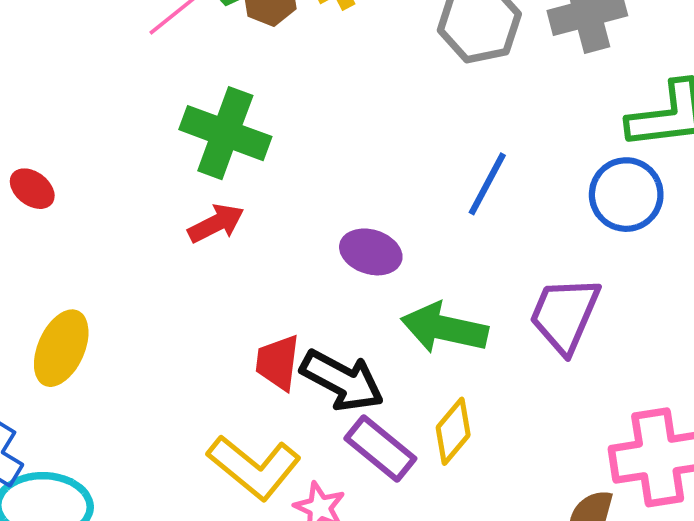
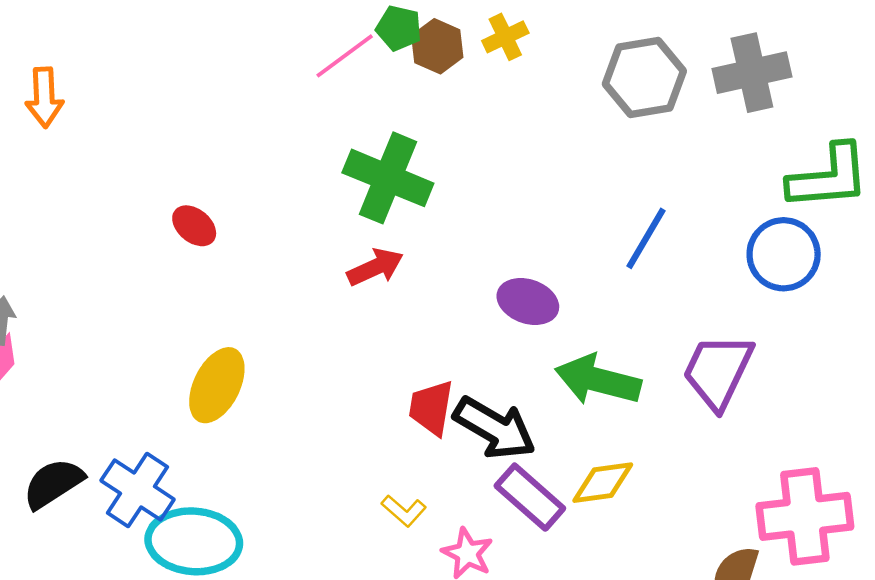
yellow diamond: (453, 431) -> (603, 483), turned 40
yellow L-shape: (254, 467) -> (404, 511), size x0.5

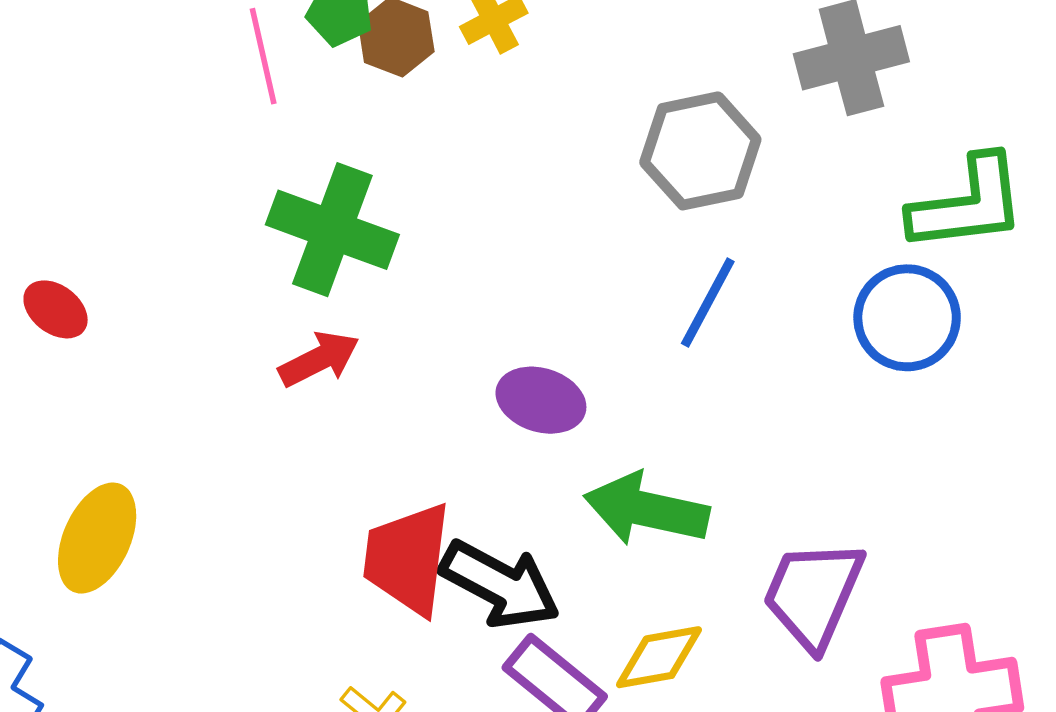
pink line: (345, 56) -> (263, 56), turned -64
gray hexagon: (644, 78) -> (700, 151), moved
purple trapezoid: (718, 371) -> (813, 594), moved
red trapezoid: (431, 408) -> (407, 559), size x1.4

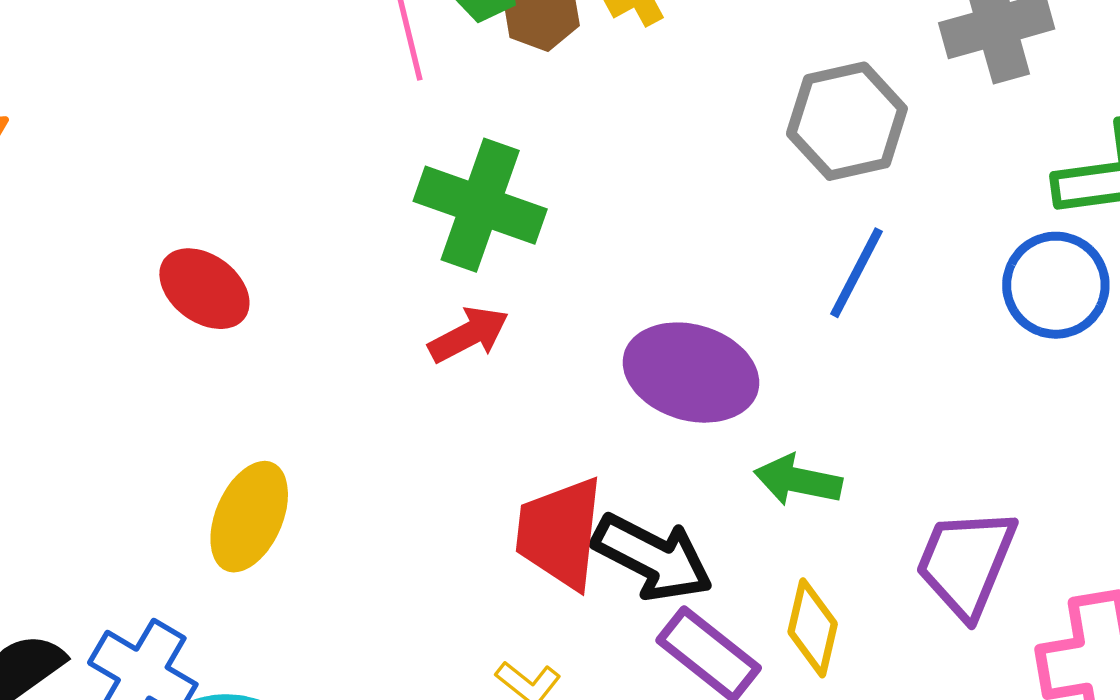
red ellipse: (56, 309) -> (204, 289), size x1.4
purple ellipse: (541, 400) -> (691, 373), size x1.5
green arrow: (646, 509) -> (798, 480), size x0.7
yellow diamond: (659, 657) -> (813, 628), turned -66

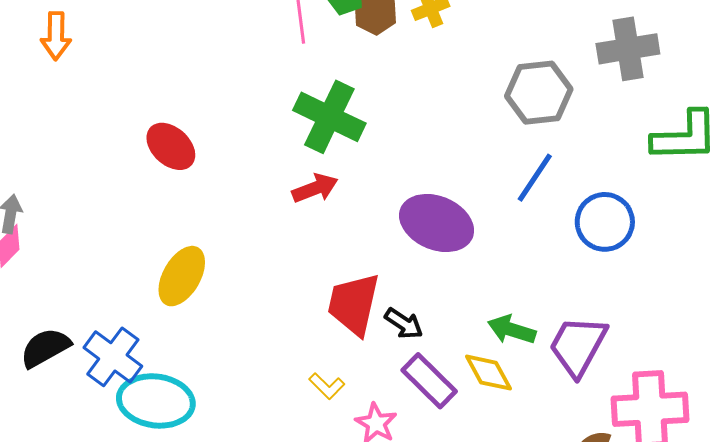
blue circle: (1056, 285) -> (605, 222), moved
green arrow: (798, 480) -> (512, 330), moved
black arrow: (653, 557) -> (404, 324), size x0.6
yellow diamond: (813, 628) -> (489, 373), turned -48

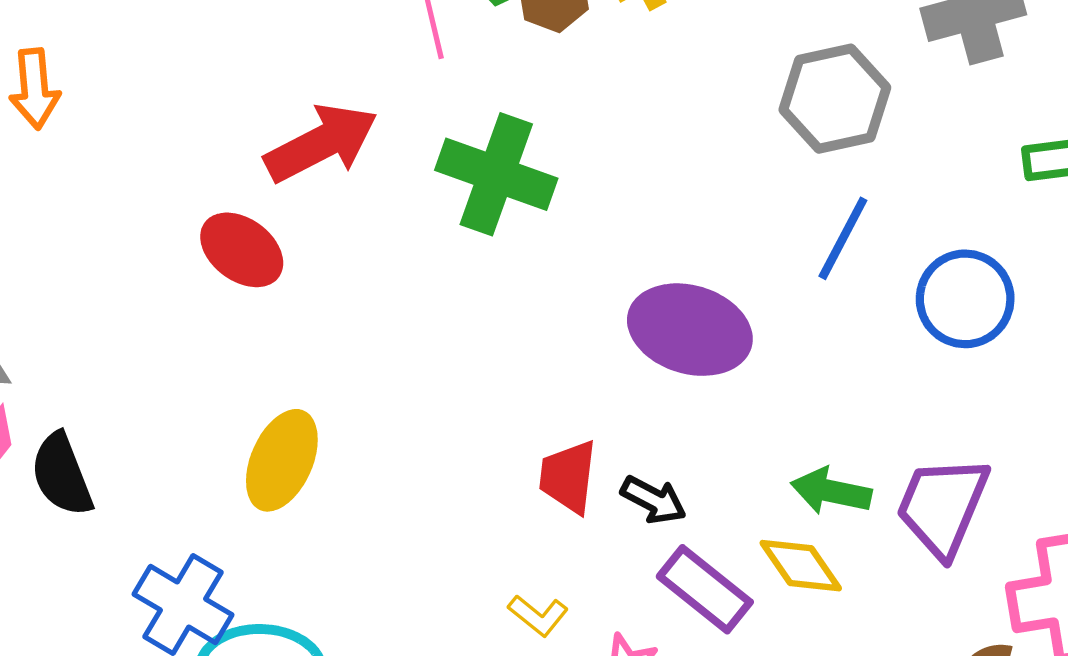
red arrow: (315, 188) -> (321, 143), moved, size x1.5
red trapezoid: (354, 304) -> (568, 477), size x0.7
black semicircle: (45, 348) -> (62, 475), moved, turned -76

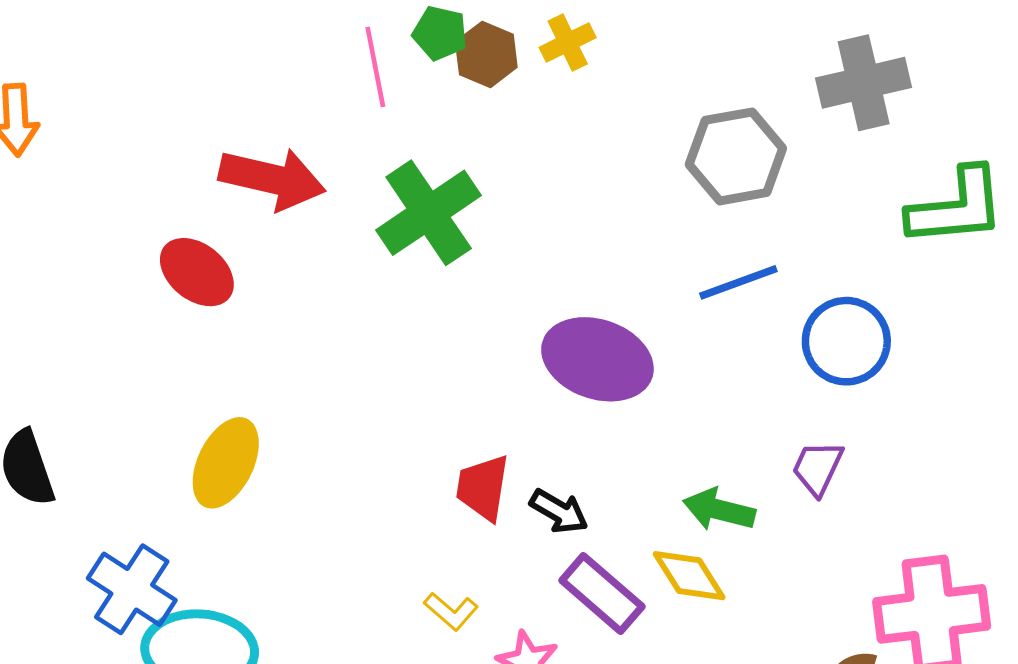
red arrow: (321, 143) -> (272, 179), turned 38
green cross: (496, 174) -> (429, 213), turned 34
blue line: (843, 238) -> (738, 282), turned 40
purple trapezoid: (942, 506) -> (818, 468), moved, size x0.6

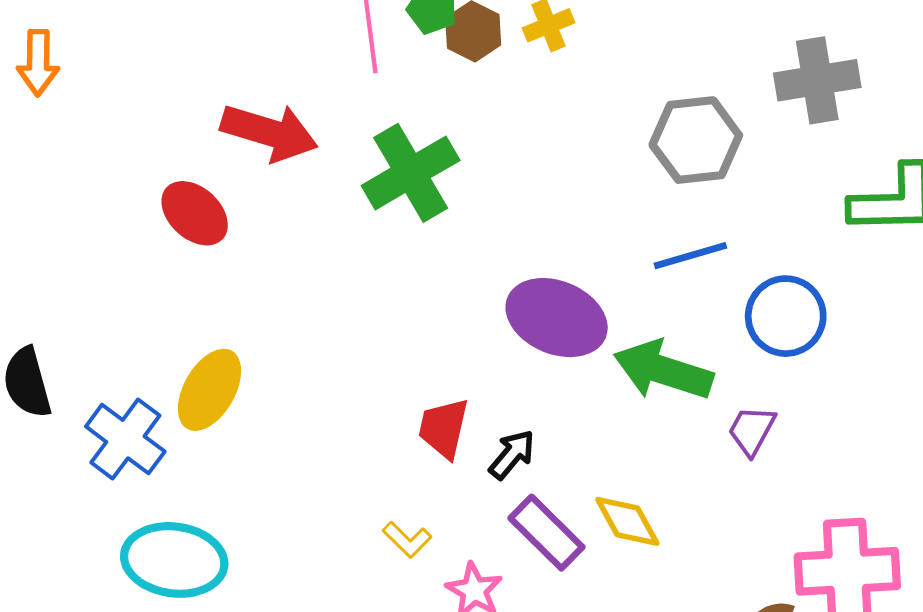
green arrow: (719, 510) -> (663, 370), moved, size x1.5
black arrow: (559, 511) -> (512, 455), turned -84
blue cross: (132, 589) -> (125, 439), moved

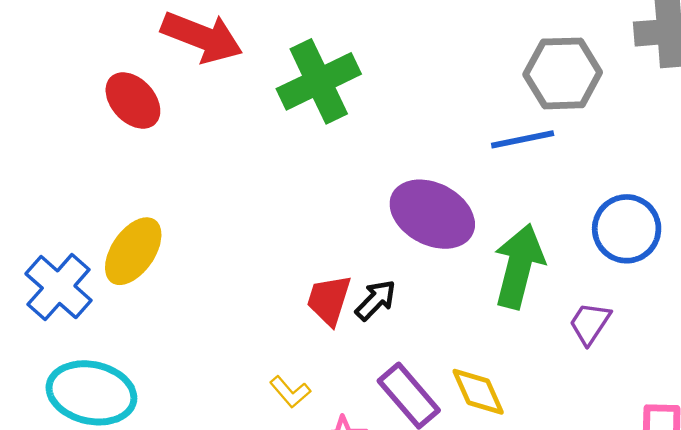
blue line: (690, 256) -> (523, 139), moved
green arrow: (663, 370) -> (519, 266), turned 82
black arrow: (512, 455) -> (376, 300), moved

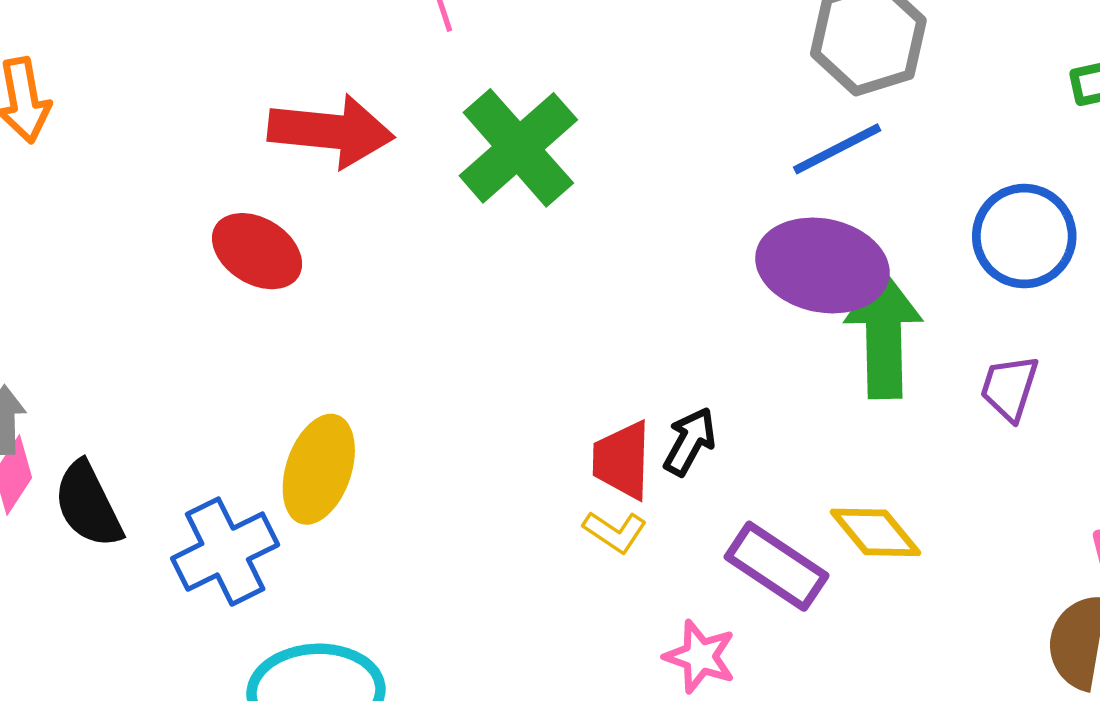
purple ellipse: (432, 214) -> (822, 265), moved
blue cross: (59, 287) -> (225, 552), turned 38
yellow L-shape: (290, 392) -> (615, 532), moved

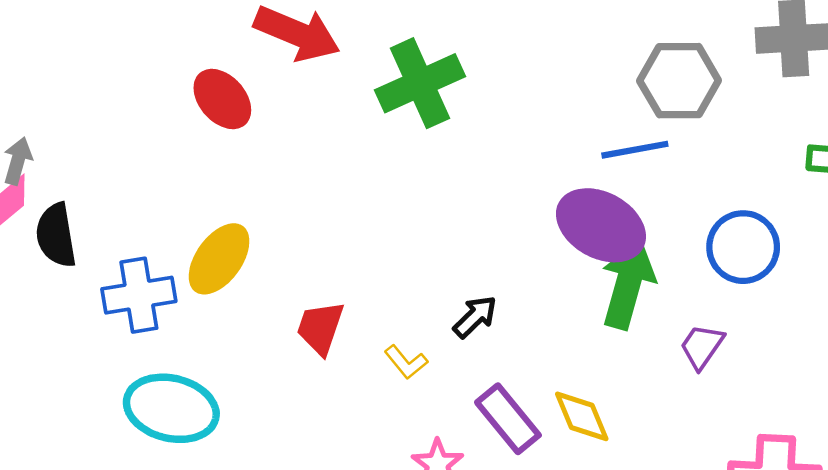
red trapezoid: (622, 460) -> (320, 328), moved

